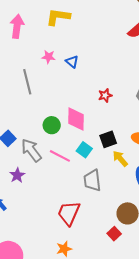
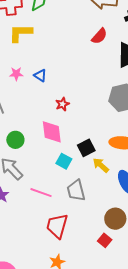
red star: (105, 95) -> (62, 104), moved
green circle: (52, 125) -> (15, 140), moved
pink line: (60, 156) -> (41, 193), moved

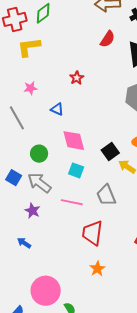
blue triangle: (40, 75) -> (57, 109), moved
red star: (62, 104) -> (77, 78), moved
cyan square: (64, 161) -> (76, 170), moved

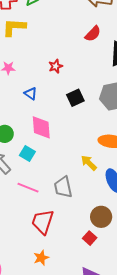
black square: (110, 151) -> (75, 98), moved
cyan square: (76, 170) -> (27, 153), moved

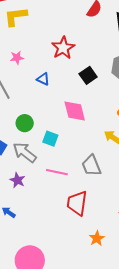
red star: (56, 66) -> (63, 48), size x1.6
pink diamond: (41, 127) -> (75, 111), moved
orange star: (41, 258) -> (97, 238), moved

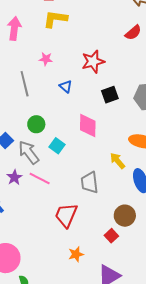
pink line: (57, 172) -> (40, 178), moved

